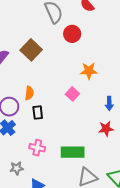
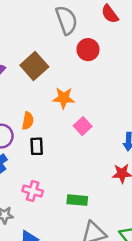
orange star: (89, 71) -> (64, 98), moved
green rectangle: (73, 152) -> (77, 200), size x0.7

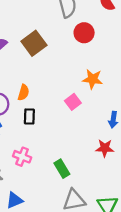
orange star: (64, 98) -> (93, 79), moved
green rectangle: (77, 200) -> (62, 169), turned 48

